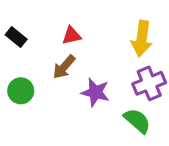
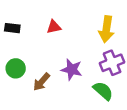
black rectangle: (16, 37) -> (12, 28), turned -32
brown arrow: (64, 67) -> (41, 82), moved

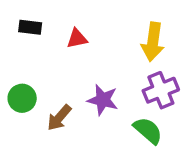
black rectangle: (12, 28) -> (30, 27), moved

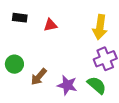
purple star: (103, 100) -> (67, 85), moved

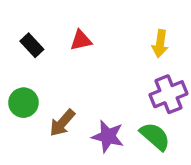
black rectangle: (20, 18) -> (32, 45), moved, turned 40
yellow arrow: (100, 27) -> (160, 44), size x0.7

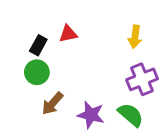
black rectangle: (32, 45) -> (38, 45), moved, turned 72
green circle: (23, 103) -> (37, 72), moved

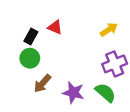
red triangle: (68, 34) -> (55, 27), turned 35
yellow arrow: (135, 37) -> (109, 30), turned -132

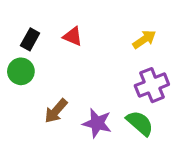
black rectangle: (31, 36) -> (30, 39), moved
green circle: (30, 58) -> (21, 71), moved

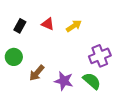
yellow arrow: (144, 39) -> (74, 26), moved
green circle: (21, 71) -> (14, 57), moved

